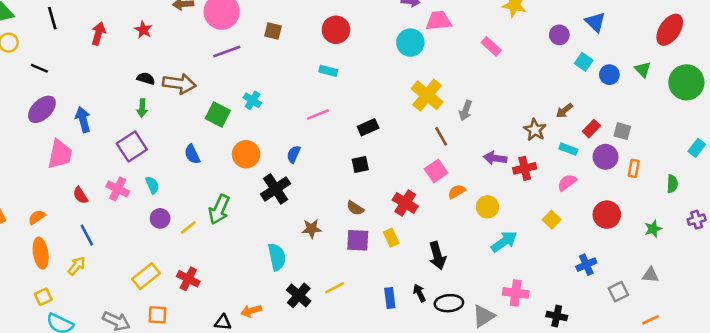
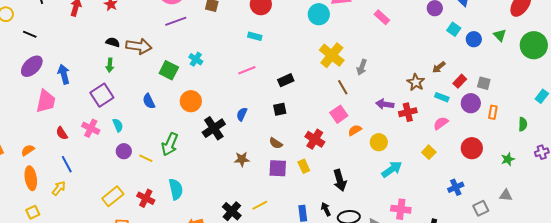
blue semicircle: (294, 154) -> (242, 114), moved
yellow line: (188, 227) -> (146, 158), turned 64
cyan semicircle: (277, 257) -> (176, 189), moved

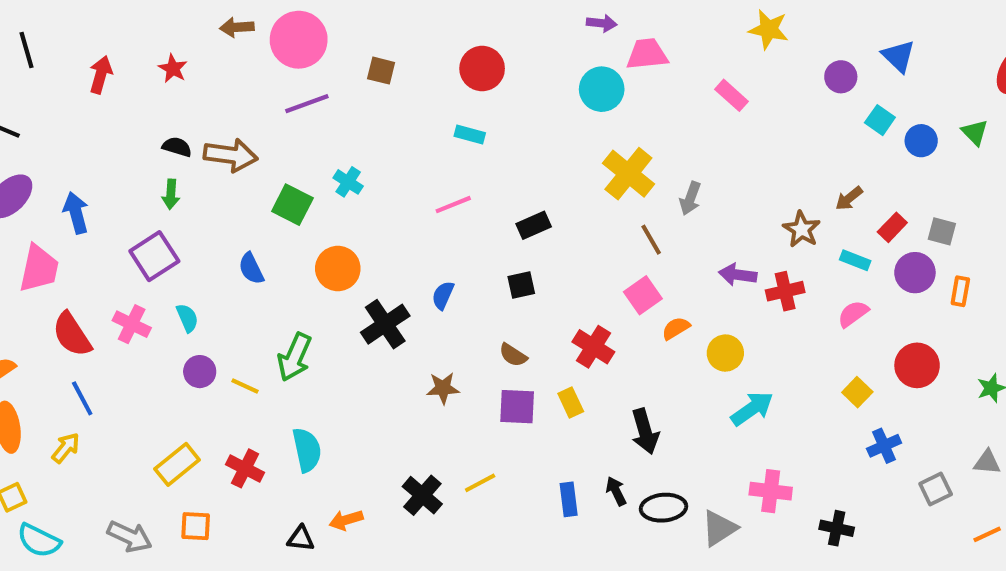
red semicircle: (62, 133) -> (72, 334), size x1.6
yellow square: (429, 152) -> (857, 392), moved

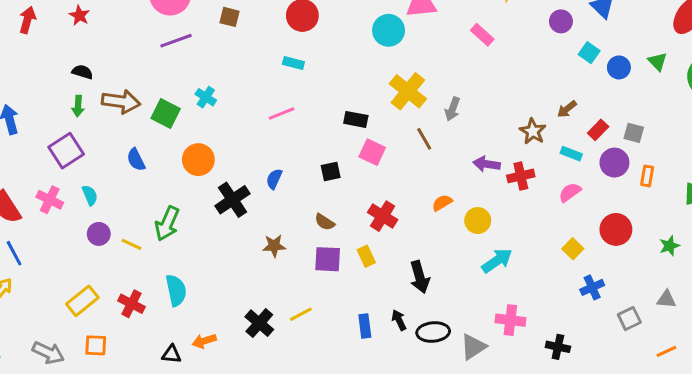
brown arrow: (231, 155) -> (121, 102), moved
black rectangle: (534, 225) -> (356, 119), moved, turned 35
pink square: (643, 295) -> (372, 152), moved, turned -30

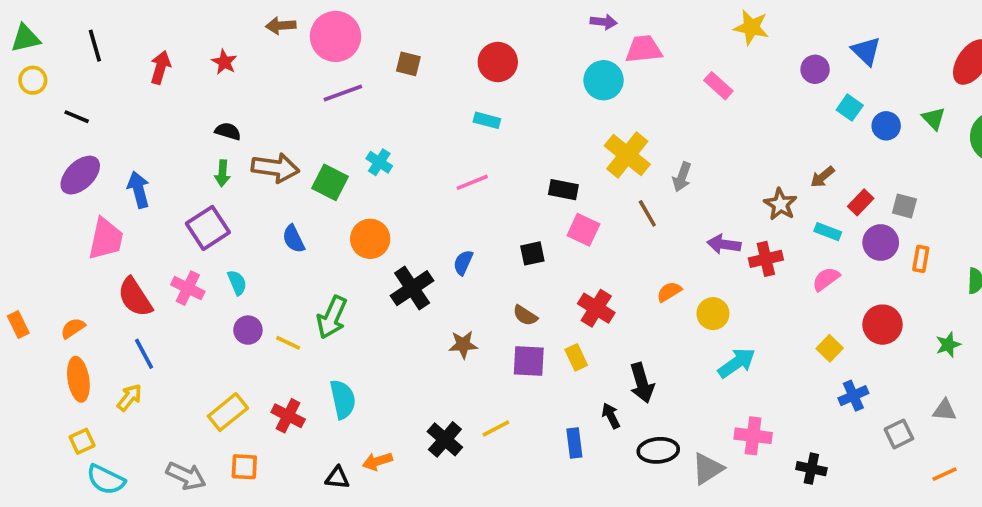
black arrow: (399, 320) -> (611, 416), moved

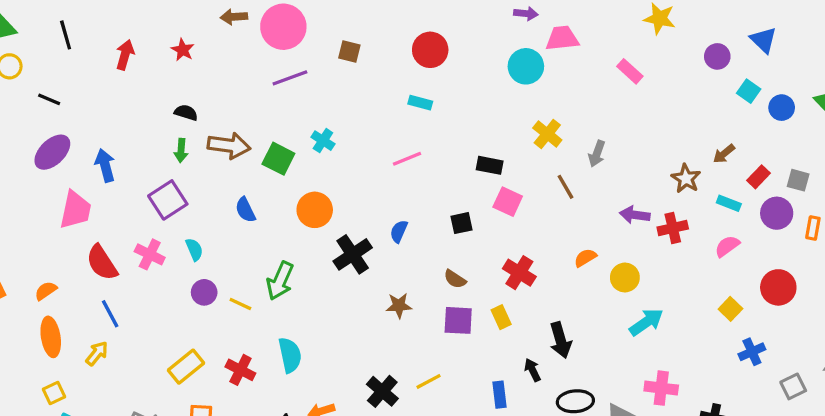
yellow cross: (627, 155) -> (547, 134), size x0.7

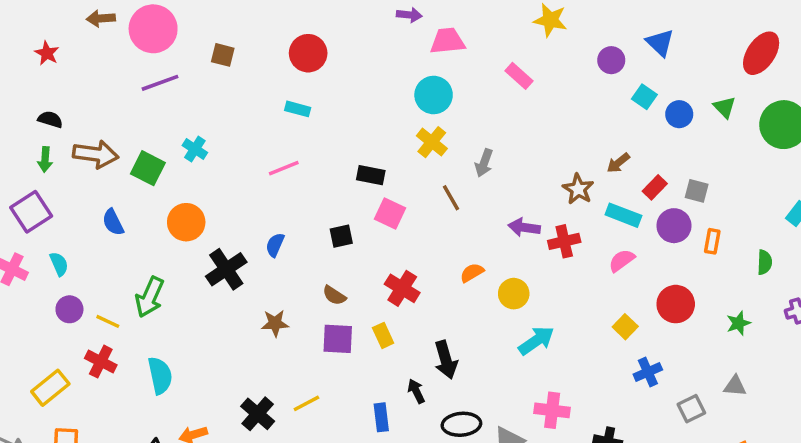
cyan circle: (526, 66) -> (434, 95), moved
cyan rectangle: (729, 203) -> (623, 215), size x1.4
red cross: (240, 370) -> (101, 362), moved

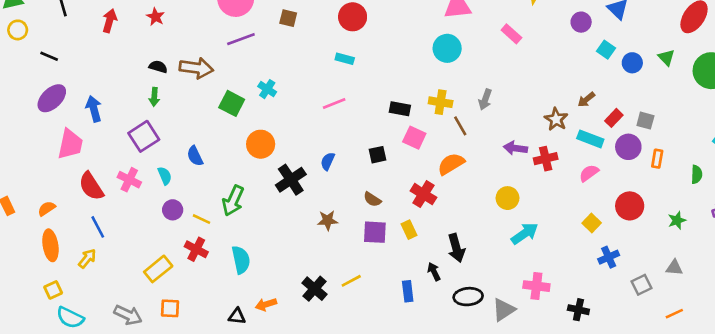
yellow cross: (432, 142) -> (441, 102), moved, turned -30
brown arrow: (96, 154) -> (196, 68), moved
blue semicircle: (113, 222) -> (195, 156), moved
orange semicircle: (472, 273) -> (451, 164), moved, size x1.5

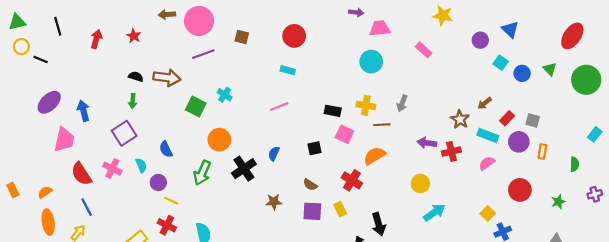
black line: (49, 56) -> (41, 59), moved
brown line: (460, 126) -> (382, 125), turned -63
green arrow: (233, 201) -> (202, 173), moved
purple circle: (173, 210) -> (158, 182), moved
yellow square: (592, 223) -> (488, 213), moved

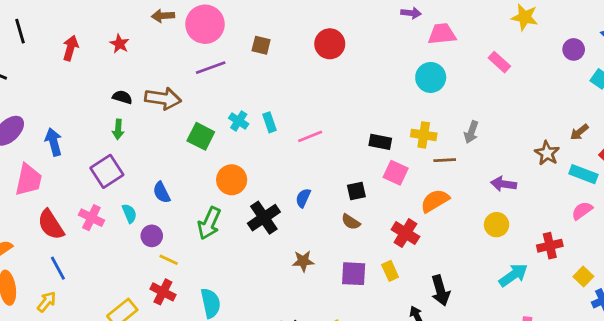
cyan rectangle: (288, 70) -> (269, 122), moved, turned 56
red cross: (451, 151) -> (550, 246), moved
yellow circle: (420, 184) -> (497, 225), moved
brown semicircle: (310, 185) -> (351, 222), moved

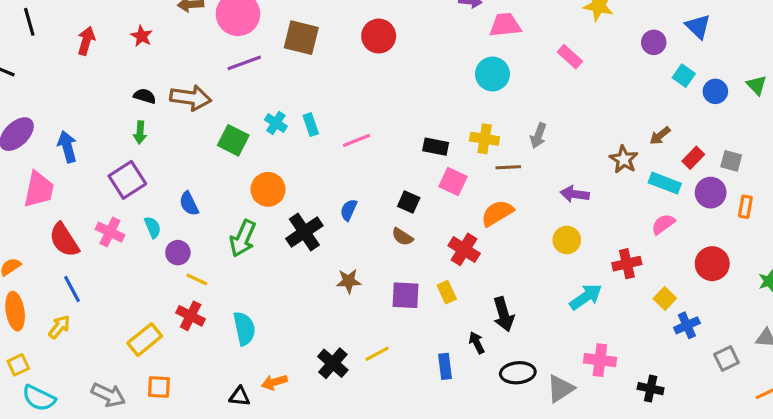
brown square: (261, 45) -> (301, 38), size x1.6
black square: (356, 191) -> (409, 202), turned 36

